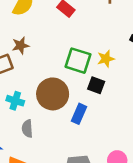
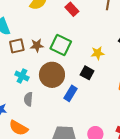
brown star: (20, 45) -> (37, 45), moved
green square: (78, 61) -> (61, 45), moved

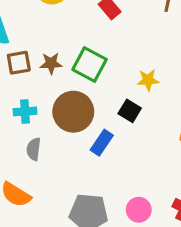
cyan cross: (22, 76) -> (25, 111), turned -32

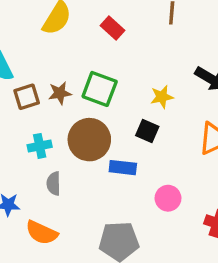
blue rectangle: (102, 143) -> (123, 168), turned 70
pink circle: (139, 210) -> (168, 198), moved

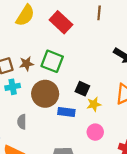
red rectangle: (113, 28) -> (61, 22), size x1.5
yellow star: (162, 97) -> (94, 104), moved
cyan cross: (40, 146) -> (13, 87), moved

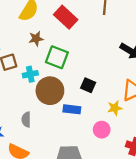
brown star: (26, 64) -> (36, 39), moved
cyan cross: (13, 87) -> (30, 74), moved
yellow star: (94, 104) -> (115, 108), moved

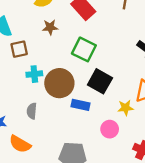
green square: (57, 57) -> (84, 49), moved
cyan cross: (30, 74) -> (34, 74), moved
black square: (88, 85) -> (100, 81), size x1.5

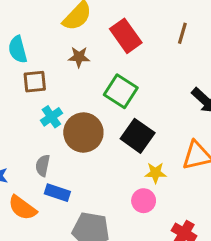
cyan cross: (34, 74) -> (51, 117), turned -35
blue rectangle: (81, 105) -> (57, 193), moved
yellow star: (126, 108) -> (155, 173), moved

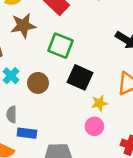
brown star: (79, 57) -> (23, 26), size x1.5
brown circle: (83, 133) -> (38, 83), size x0.7

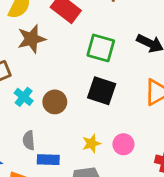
green square: (60, 46) -> (101, 48), moved
yellow star: (99, 103) -> (91, 143), moved

